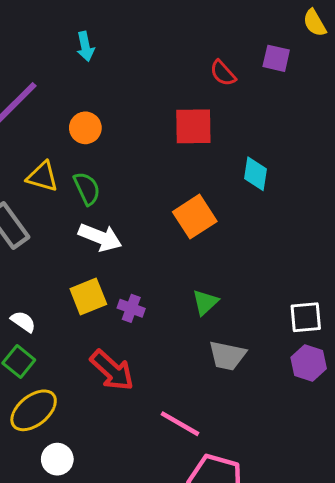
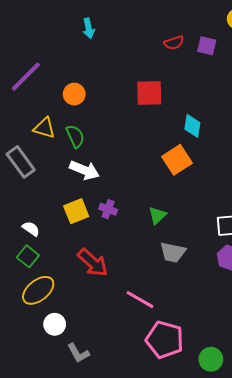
cyan arrow: (85, 47) -> (89, 28), moved
red semicircle: (223, 73) -> (174, 43), moved, turned -66
orange square: (195, 217) -> (177, 160), moved
purple cross: (131, 308) -> (108, 209), moved

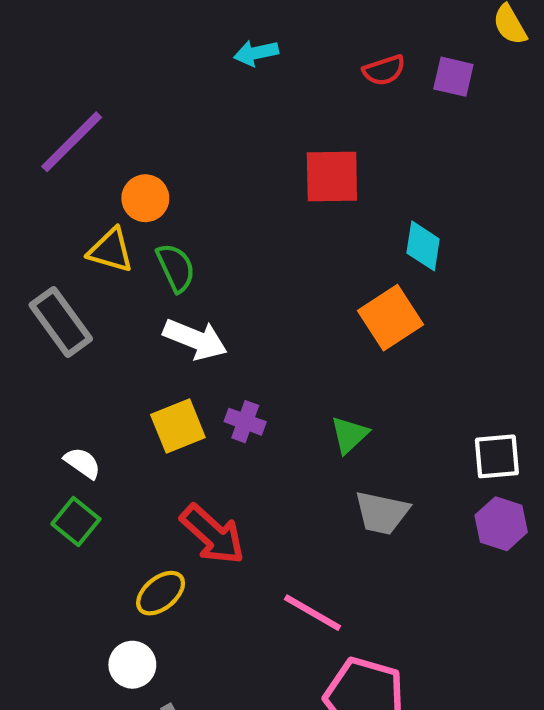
cyan arrow: (89, 28) -> (256, 53), moved, turned 90
orange circle: (74, 94) -> (145, 198), moved
yellow ellipse: (38, 290) -> (161, 593), moved, size x0.7

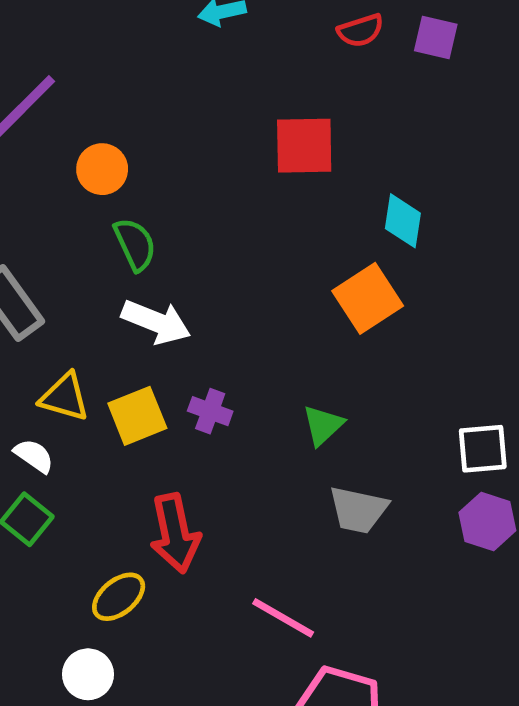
yellow triangle: (111, 250) -> (65, 397), moved
red arrow: (213, 535) -> (175, 533), turned 36

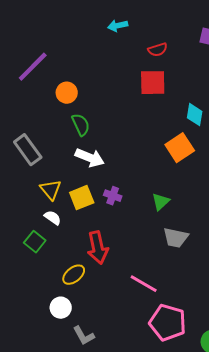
red semicircle: (361, 30) -> (158, 50), moved
yellow triangle: (65, 397) -> (51, 190), turned 35
white semicircle: (34, 456) -> (53, 218), moved

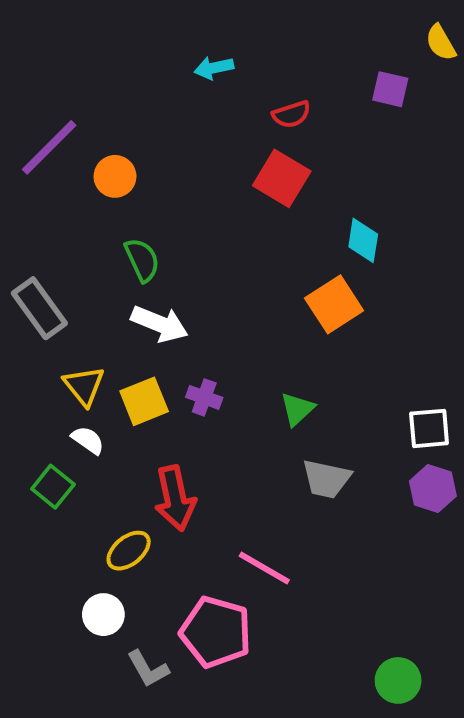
red square: (153, 83) -> (282, 178), turned 32
orange circle: (67, 93) -> (115, 176), moved
pink pentagon: (168, 323) -> (216, 632), moved

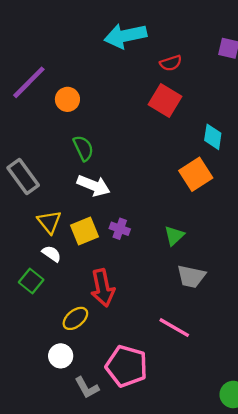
cyan arrow: (214, 68) -> (125, 36), size x1.8
pink line: (264, 568) -> (174, 328), moved

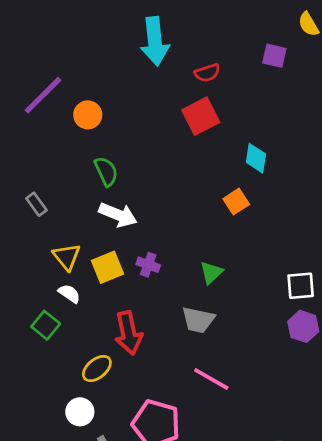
cyan arrow: (125, 36) -> (155, 41), turned -84
red square: (165, 100) -> (201, 116), turned 32
orange square: (196, 174) -> (236, 202), size x0.7
gray rectangle: (23, 177) -> (36, 204), size x0.6
gray trapezoid: (191, 276) -> (198, 320), moved

